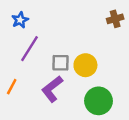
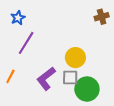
gray square: (60, 63) -> (70, 77), moved

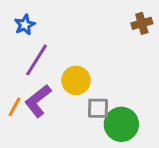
yellow circle: (75, 58) -> (76, 80), moved
purple L-shape: (46, 79) -> (38, 101), moved

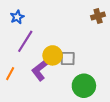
purple L-shape: (38, 101) -> (40, 70), moved
gray square: (98, 108) -> (68, 58), moved

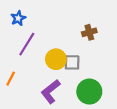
brown cross: (98, 16) -> (89, 32), moved
purple L-shape: (40, 70) -> (51, 92), moved

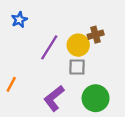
purple line: (27, 44) -> (49, 47), moved
yellow circle: (56, 59) -> (78, 45), moved

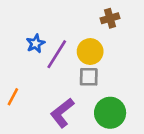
blue star: (19, 20) -> (36, 44), moved
brown cross: (96, 35) -> (110, 18), moved

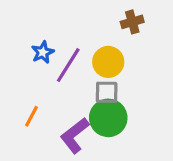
orange line: (13, 97) -> (31, 116), moved
green circle: (110, 113) -> (108, 118), moved

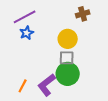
purple line: (68, 65) -> (25, 17), moved, turned 30
orange line: (31, 116) -> (23, 86), moved

